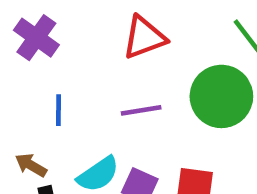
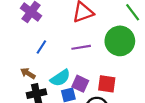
blue line: (59, 110) -> (41, 47), turned 32

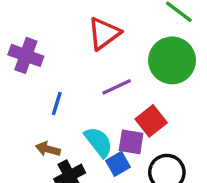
cyan semicircle: (60, 78) -> (99, 142), turned -78
red square: (107, 84) -> (151, 121), moved, turned -30

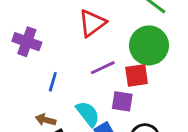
red square: (151, 121) -> (137, 75), moved, turned 30
purple square: (131, 142) -> (122, 101), moved

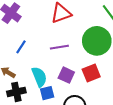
red square: (137, 75) -> (91, 73), moved, turned -30

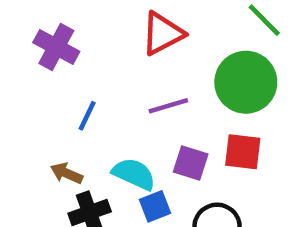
red square: (91, 73) -> (243, 152), turned 36
cyan semicircle: (39, 77) -> (134, 174), turned -36

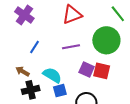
purple square: (191, 163) -> (87, 70), moved

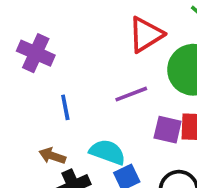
red triangle: (72, 15) -> (146, 34), moved
blue line: (34, 47) -> (65, 107), turned -32

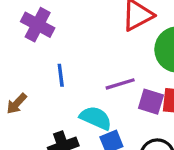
purple line: (131, 94) -> (120, 84), moved
brown arrow: (52, 156) -> (17, 104), moved, turned -70

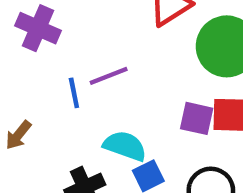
purple line: (120, 84) -> (109, 76), moved

